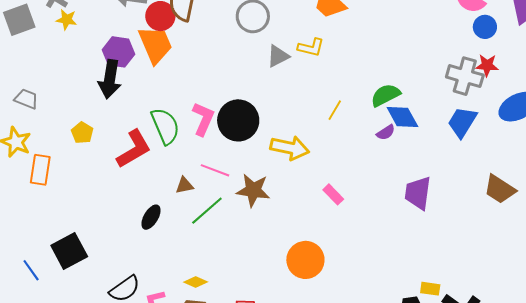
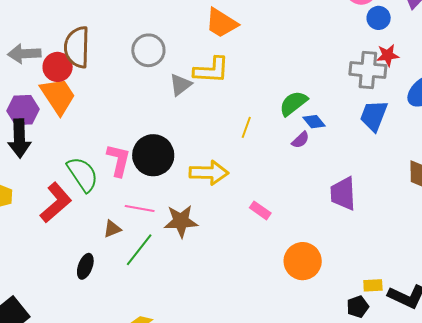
yellow L-shape: (311, 47) -> (211, 70), size x1.4
blue diamond: (402, 117) -> (314, 122), size x0.7
orange circle: (305, 260) -> (303, 261), moved

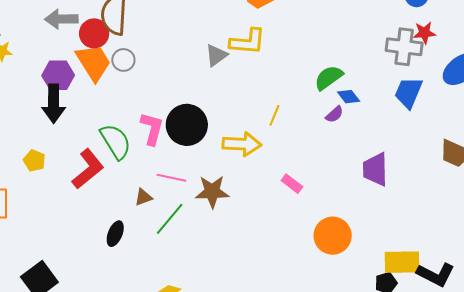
gray circle: (148, 50) -> (123, 60), moved, size x0.7
yellow line: (246, 127) -> (274, 115), moved
yellow rectangle: (373, 285) -> (402, 262), size x1.8

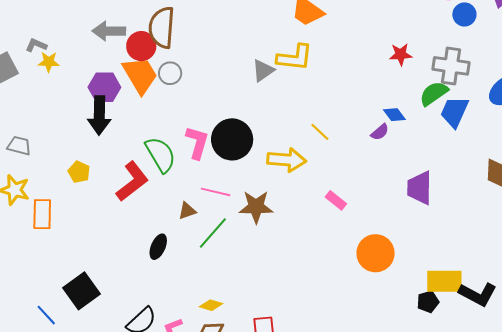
red star: (424, 33) -> (401, 54), moved
green semicircle: (329, 78) -> (434, 93), moved
yellow line: (274, 115) -> (320, 132), turned -70

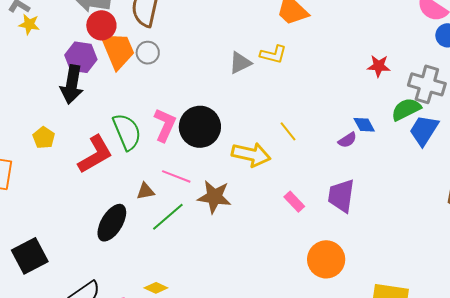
red circle: (141, 46) -> (101, 25), moved
yellow L-shape: (295, 58) -> (273, 54), size x0.7
purple trapezoid: (420, 188) -> (341, 196), moved
black ellipse: (158, 247) -> (112, 223), size x1.5

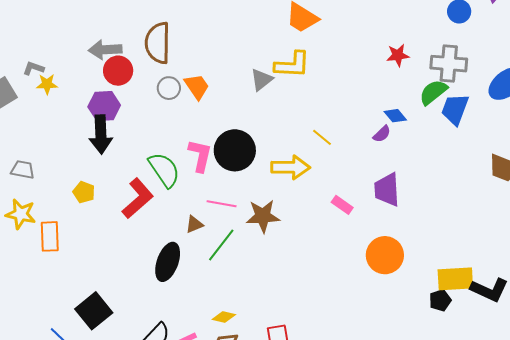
orange trapezoid: (118, 50) -> (197, 87), moved, size x0.7
yellow L-shape: (273, 54) -> (292, 65), size x1.4

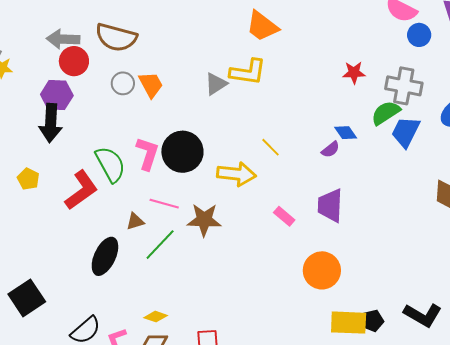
brown semicircle: (158, 43) -> (116, 37), turned -81
yellow rectangle: (455, 279) -> (349, 323), moved

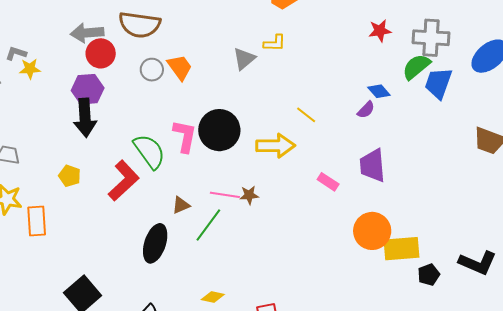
yellow L-shape: (248, 72) -> (275, 43), size x0.6
pink line: (164, 204) -> (225, 195), moved
brown star: (204, 220) -> (249, 195), size x0.6
yellow rectangle: (349, 323) -> (401, 249), moved

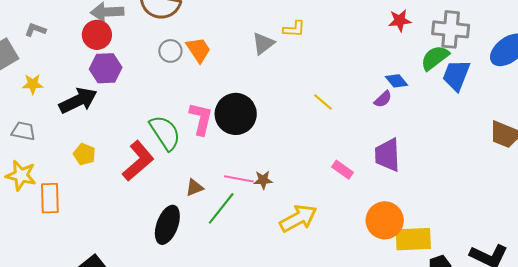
red circle: (101, 53) -> (97, 35), moved
yellow star: (30, 69) -> (33, 84), moved
black arrow: (85, 118) -> (78, 101), moved, turned -114
yellow arrow: (276, 146) -> (298, 218), moved, turned -30

